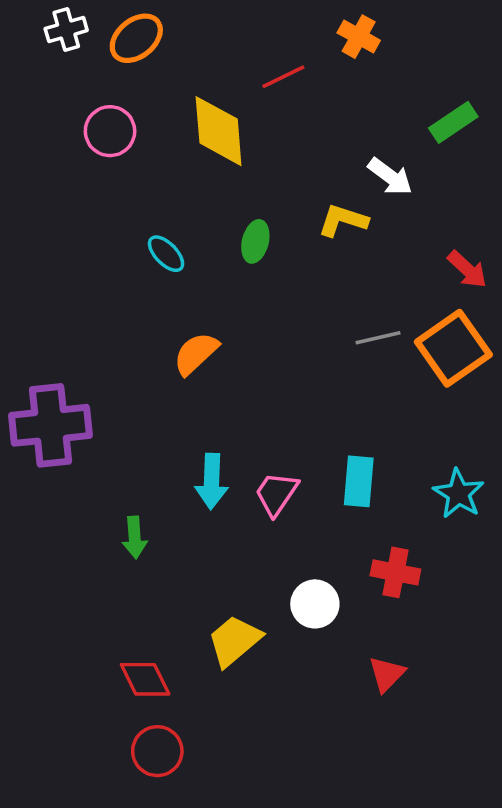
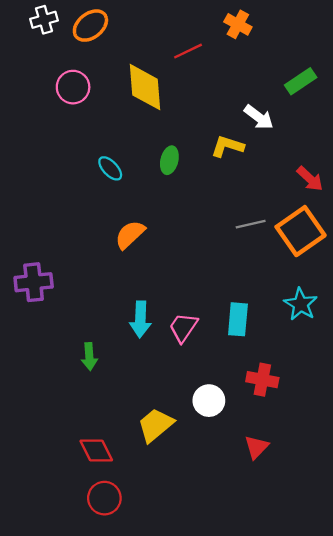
purple cross: (50, 425) -> (34, 282), size x0.7
cyan star: (459, 494) -> (301, 304), moved

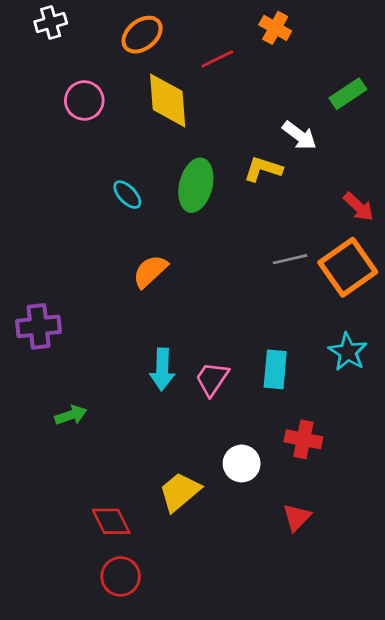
orange ellipse: (90, 26) -> (142, 35), moved
green ellipse: (169, 160) -> (196, 185), size x1.6
green arrow: (89, 356) -> (71, 415), moved, turned -104

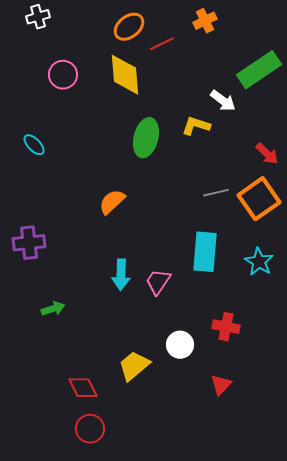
orange cross: (275, 28) -> (205, 21), turned 35
orange ellipse: (142, 35) -> (129, 27), moved
green rectangle: (348, 94) -> (259, 70), size x1.6
cyan ellipse: (127, 195) -> (34, 145), moved
cyan rectangle: (275, 369) -> (205, 252), moved, size x1.4

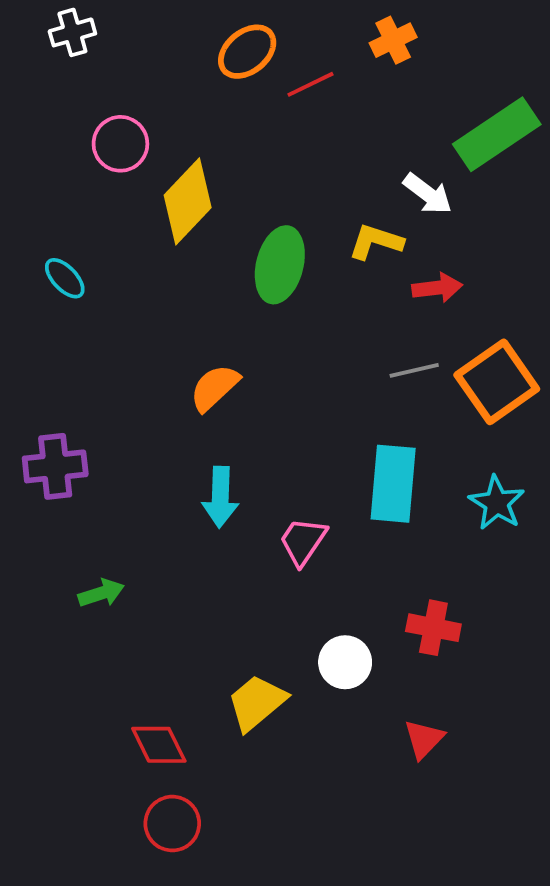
yellow diamond: (125, 75) -> (188, 201), moved, turned 48
red arrow: (267, 154) -> (437, 288), moved, turned -50
cyan arrow: (121, 275) -> (220, 497), moved

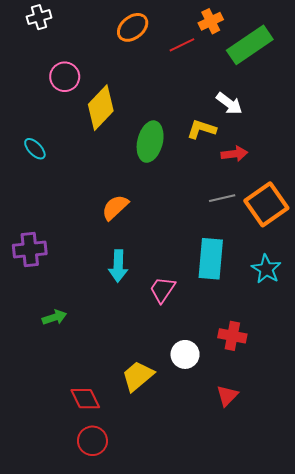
red line: (311, 84) -> (182, 45), moved
green rectangle: (497, 134) -> (250, 45), moved

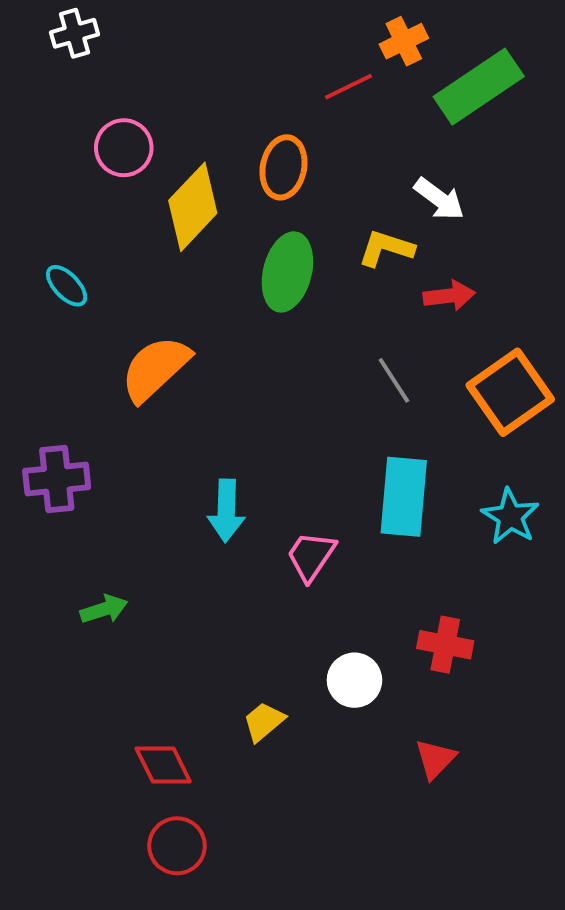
orange ellipse: (133, 27) -> (283, 167), moved, turned -40
gray line: (222, 198) -> (394, 380), moved, turned 70
orange semicircle: (115, 207) -> (155, 369), moved, size x1.4
yellow trapezoid: (138, 376) -> (264, 722), size x0.7

